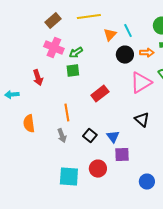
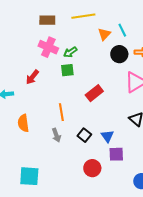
brown rectangle: (53, 21) -> (47, 20), turned 42
red arrow: (38, 78) -> (32, 77), turned 56
cyan square: (69, 177) -> (29, 176), moved

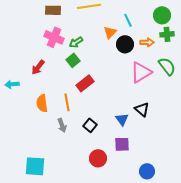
orange triangle: (104, 34) -> (110, 32), moved
green square: (67, 70) -> (73, 60), turned -32
red rectangle: (94, 93) -> (85, 83), moved
orange semicircle: (23, 123) -> (42, 103), moved
blue triangle: (107, 136) -> (122, 119), moved

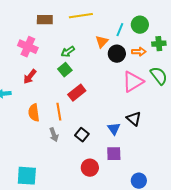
green circle: (162, 15) -> (140, 25), moved
cyan line: (128, 20) -> (120, 30), turned 48
pink cross: (54, 37) -> (28, 47), moved

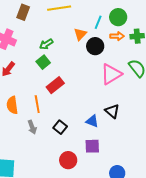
brown rectangle: (45, 20) -> (23, 12), turned -70
orange arrow: (139, 52) -> (117, 36), moved
blue triangle: (114, 129) -> (92, 121), turned -32

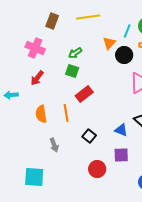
green square: (43, 62) -> (72, 71), turned -32
gray arrow: (32, 127) -> (54, 145), moved

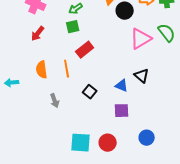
green square: (72, 71) -> (73, 27), turned -32
cyan arrow: (11, 95) -> (12, 83), moved
red circle: (97, 169) -> (108, 143), moved
cyan square: (34, 177) -> (81, 143), moved

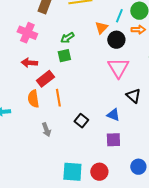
red arrow: (38, 34) -> (29, 63), turned 56
pink triangle: (141, 39) -> (118, 68), moved, turned -30
red rectangle: (85, 50) -> (45, 79), moved
black triangle: (142, 76) -> (133, 96), moved

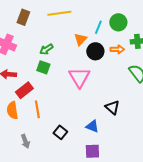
orange arrow: (138, 30) -> (117, 49), moved
green square: (64, 56) -> (43, 67), turned 32
pink triangle: (118, 68) -> (79, 77), moved

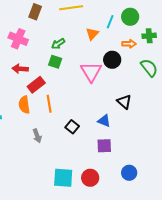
black circle: (95, 51) -> (112, 60), moved

